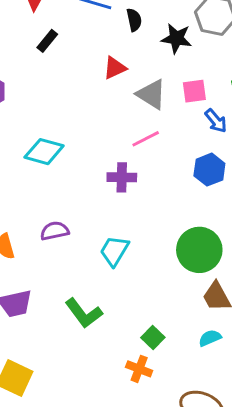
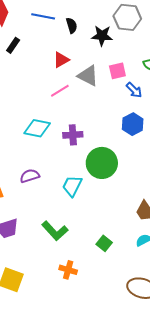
pink line: (146, 139) -> (60, 91), moved
cyan diamond: (44, 152) -> (37, 128), moved
green circle: (199, 250) -> (102, 163), moved
orange cross: (139, 369) -> (68, 270), moved

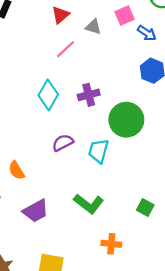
gray triangle: (88, 76) -> (93, 27), size x0.7
cyan diamond: (37, 128) -> (48, 95), turned -60
purple semicircle: (30, 176) -> (63, 143), moved

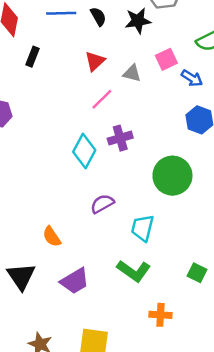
purple cross: (89, 95) -> (120, 138), moved
cyan trapezoid: (98, 151) -> (142, 228), moved

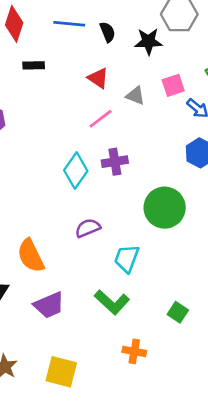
black rectangle: (32, 57) -> (34, 65), turned 60
red triangle: (95, 61) -> (98, 78), turned -50
orange semicircle: (52, 237) -> (31, 256), size x1.5

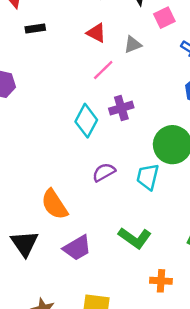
pink square: (173, 85) -> (164, 18), moved
gray triangle: (135, 96) -> (133, 45), turned -36
cyan trapezoid: (127, 258) -> (148, 177), moved

